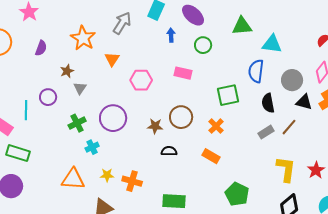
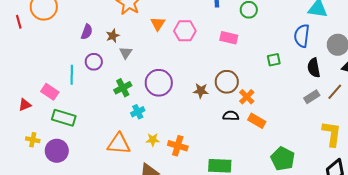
purple semicircle: (41, 48) -> (87, 32), moved
pink hexagon: (141, 80) -> (185, 31), moved
green square: (228, 95) -> (274, 60), size x0.6
orange cross: (216, 126) -> (247, 97), moved
black semicircle: (169, 151) -> (231, 116), moved

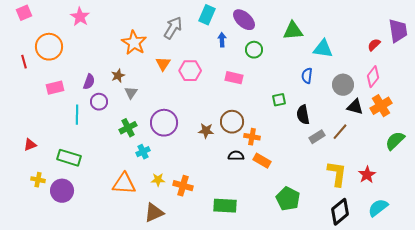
purple semicircle: (87, 32) -> (89, 82), moved
blue semicircle: (302, 36) -> (307, 76), size x0.7
black semicircle: (314, 68) -> (303, 115), moved
pink rectangle: (50, 92) -> (55, 88), moved, turned -48
orange cross: (247, 97) -> (252, 137), turned -35

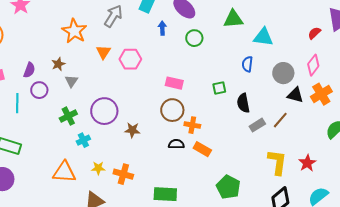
pink rectangle: (234, 78) -> (174, 83), moved
brown star: (206, 131) -> (132, 130), moved

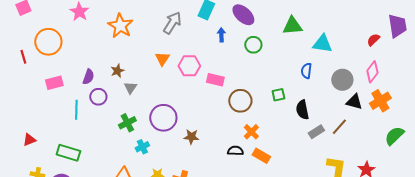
orange star: (74, 31) -> (120, 26), moved
pink rectangle: (174, 83) -> (215, 80), moved
brown circle: (172, 110) -> (240, 101), moved
orange cross: (192, 125) -> (251, 132), turned 35

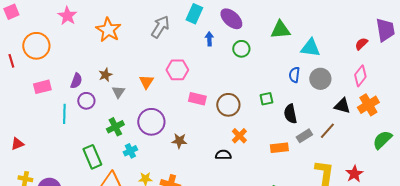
orange triangle: (162, 59) -> (146, 82), moved
pink rectangle: (215, 80) -> (197, 99), moved
gray circle: (342, 80) -> (320, 79), moved
green rectangle: (68, 153) -> (92, 157), moved, turned 50
orange rectangle: (261, 156) -> (279, 148), moved, turned -36

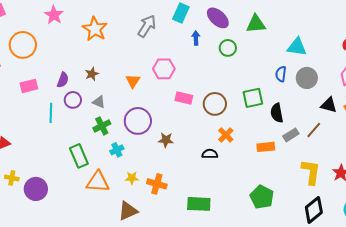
green triangle: (280, 30) -> (256, 24), moved
gray triangle: (118, 92) -> (99, 102), moved, turned -40
green square: (266, 99) -> (253, 98), size x1.5

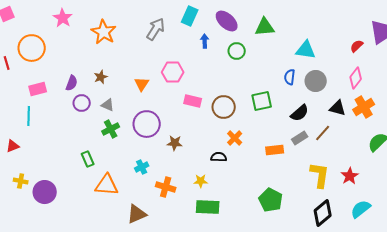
cyan line: (51, 113) -> (29, 116), moved
black semicircle: (277, 113) -> (300, 113), moved, turned -120
cyan cross: (117, 150) -> (142, 167), moved
green rectangle: (79, 156) -> (88, 159), size x0.7
yellow star: (132, 178) -> (201, 181), moved

